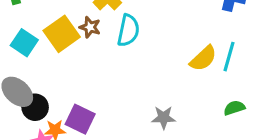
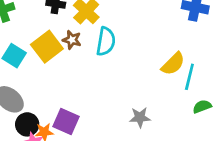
cyan line: (229, 57) -> (189, 77), moved
black circle: (35, 107) -> (27, 124), moved

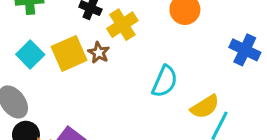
cyan semicircle: (106, 41) -> (165, 81), moved

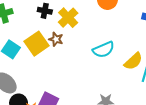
cyan semicircle: (165, 81) -> (103, 50), turned 55

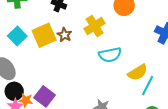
yellow cross: (68, 18) -> (95, 26), moved

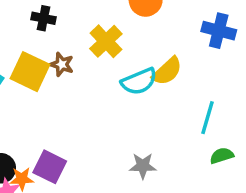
yellow square: (44, 35) -> (30, 72), turned -30
yellow semicircle: (138, 72) -> (167, 71), moved

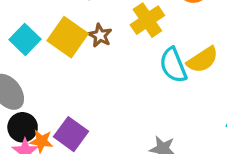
cyan semicircle: (139, 81) -> (173, 65), turned 81

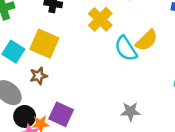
brown star: (100, 35) -> (38, 76), moved, turned -30

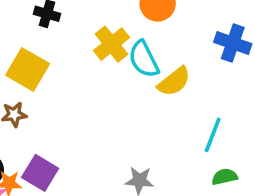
cyan semicircle: (126, 49) -> (144, 59), moved

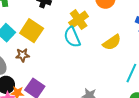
cyan semicircle: (144, 59) -> (72, 37), moved

